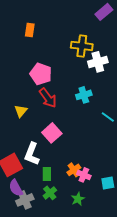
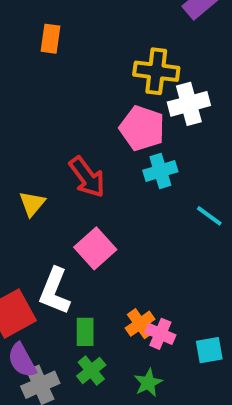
pink pentagon: (41, 74) -> (142, 128), moved

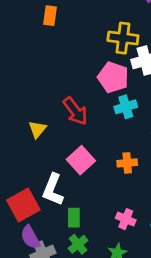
orange cross: (140, 324) -> (127, 163), moved, turned 30

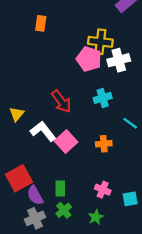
pink pentagon: (113, 77) -> (89, 59), moved
yellow triangle: (37, 129) -> (17, 114), moved
white L-shape: (53, 190) -> (43, 131), moved, turned 120
purple semicircle: (30, 237) -> (35, 195), moved

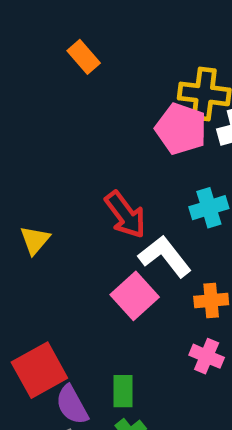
orange rectangle: (41, 23) -> (84, 57), turned -49
white L-shape: (43, 131) -> (165, 256), moved
pink cross: (103, 190) -> (207, 356), moved

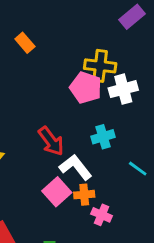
orange cross: (211, 300) -> (84, 195), moved
pink cross: (207, 356) -> (102, 215), moved

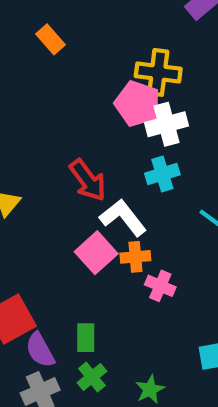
white cross: (123, 89) -> (167, 124), moved

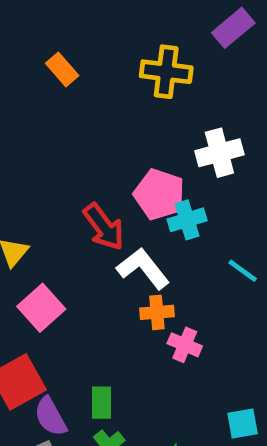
yellow cross: (158, 72) -> (166, 72), moved
pink pentagon: (138, 104) -> (159, 194), moved
white cross: (167, 124) -> (219, 153), moved
pink square: (96, 253) -> (41, 308), moved

